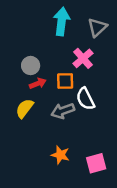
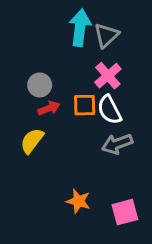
gray triangle: (97, 27) -> (106, 35), moved
white semicircle: (85, 99) -> (109, 110), moved
gray arrow: (63, 111) -> (117, 144), moved

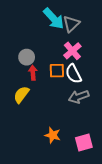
cyan arrow: (80, 28) -> (54, 19), turned 130
red arrow: (49, 108) -> (33, 73), turned -72

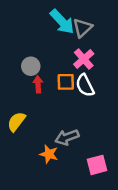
yellow semicircle: (21, 95) -> (16, 122), moved
gray arrow: (79, 97) -> (67, 137), moved
orange star: (53, 135) -> (49, 154), moved

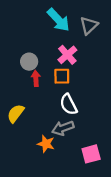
gray triangle: (83, 28) -> (89, 26), moved
pink cross: (84, 59) -> (67, 55), moved
white semicircle: (85, 85) -> (69, 104), moved

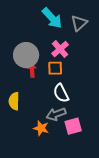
gray circle: (29, 62) -> (26, 55), size x1.6
yellow semicircle: (16, 113) -> (14, 101), turned -36
pink square: (91, 154) -> (73, 126), moved

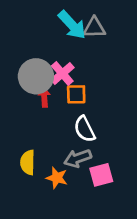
gray triangle: (79, 23) -> (94, 28), moved, turned 42
pink cross: (60, 49) -> (62, 74), moved
yellow semicircle: (14, 101) -> (28, 162), moved

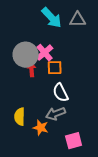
gray triangle: (94, 28) -> (78, 20), moved
pink square: (101, 175) -> (74, 141), moved

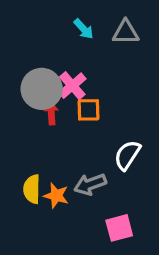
cyan arrow: (52, 18) -> (84, 29), size x0.6
white semicircle: (61, 93) -> (127, 155), moved, turned 60
orange star: (41, 128) -> (56, 196), moved

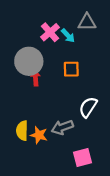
cyan arrow: (84, 29) -> (68, 36), moved
pink cross: (72, 86) -> (50, 32), moved
orange square: (88, 110) -> (71, 69), moved

